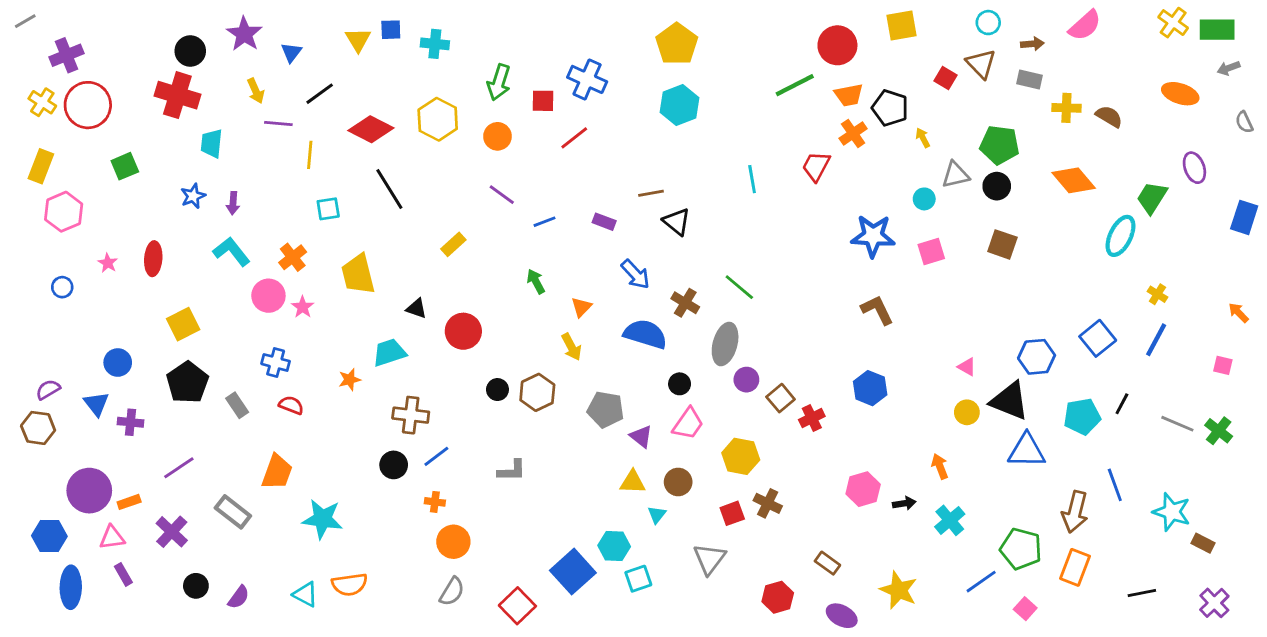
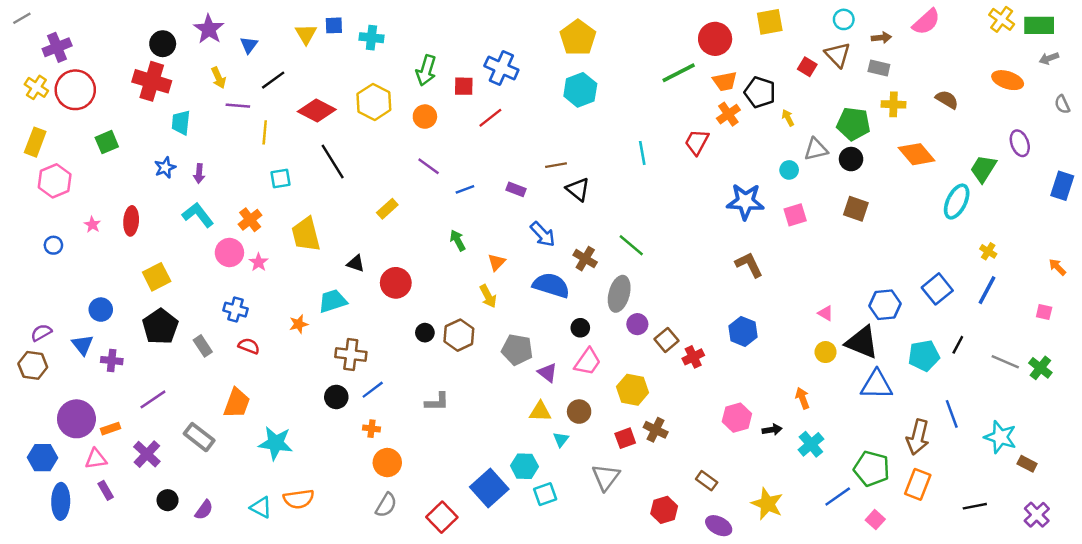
yellow cross: (1066, 108) -> (894, 104), moved

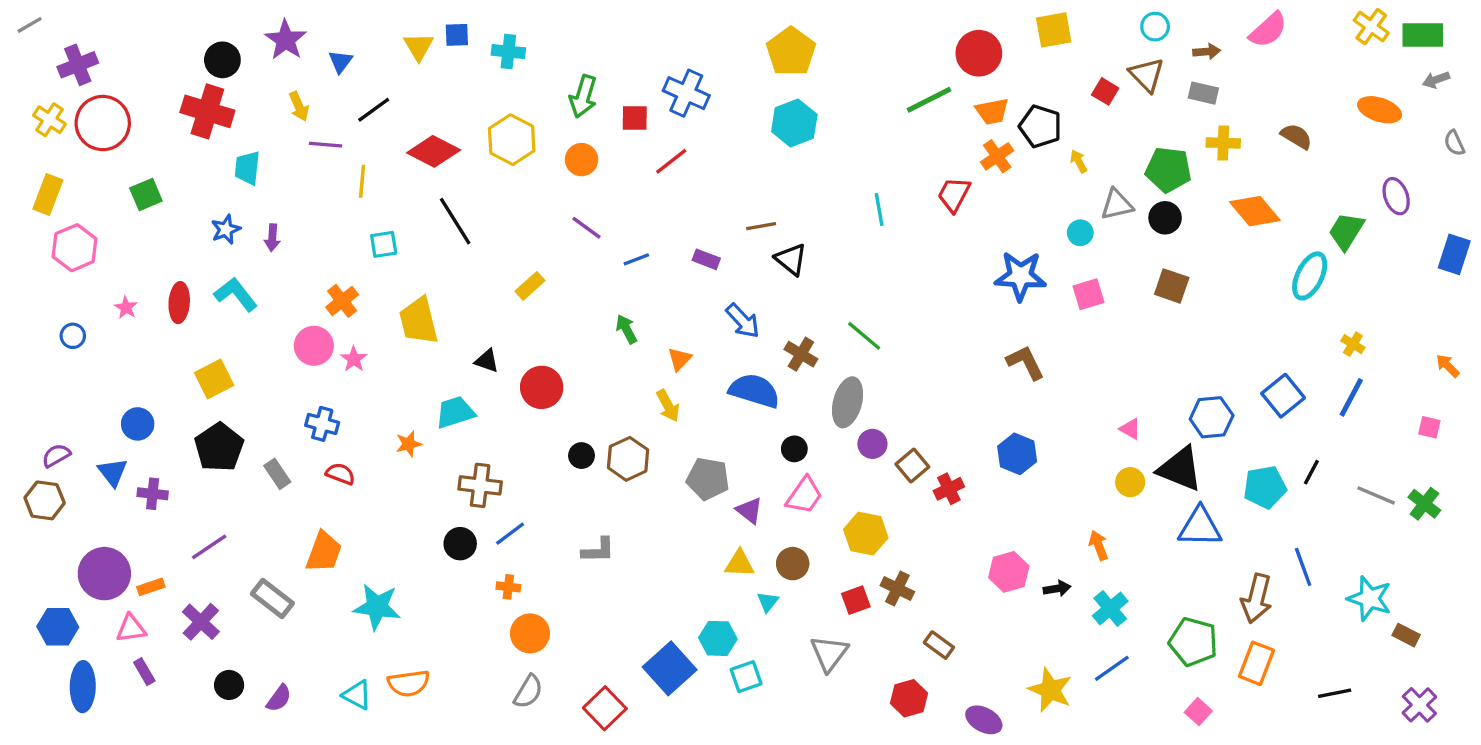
cyan L-shape: (198, 215) -> (236, 294), moved
brown rectangle: (707, 481) -> (939, 645), moved
blue line: (838, 497) -> (1112, 668), moved

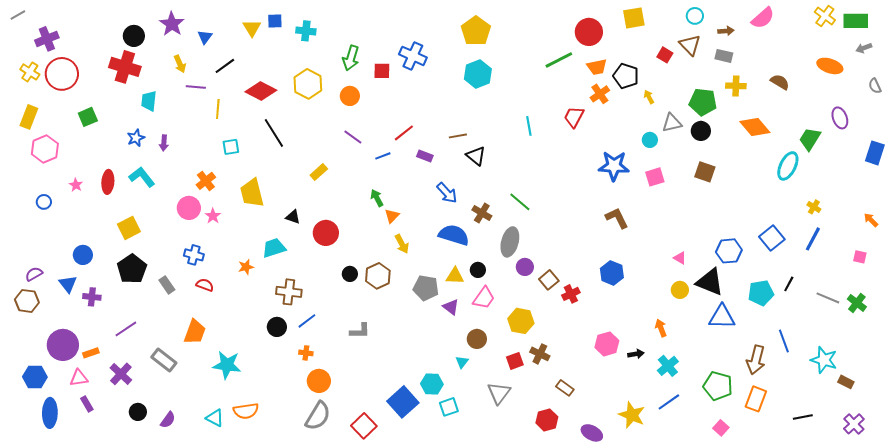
red line: (671, 161) -> (404, 133), moved
orange triangle: (680, 359) -> (392, 216), moved
yellow triangle: (739, 564) -> (455, 276), moved
gray semicircle: (528, 692) -> (318, 416), size x1.4

